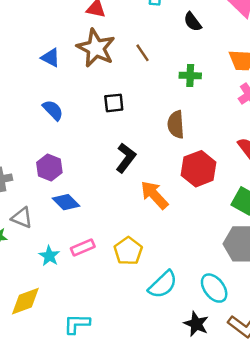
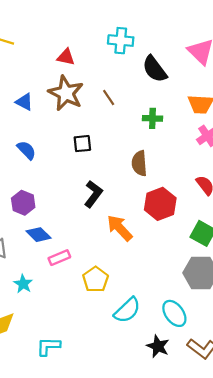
black semicircle: (193, 22) -> (155, 69), size x1.5
pink rectangle: (83, 247) -> (59, 258), moved

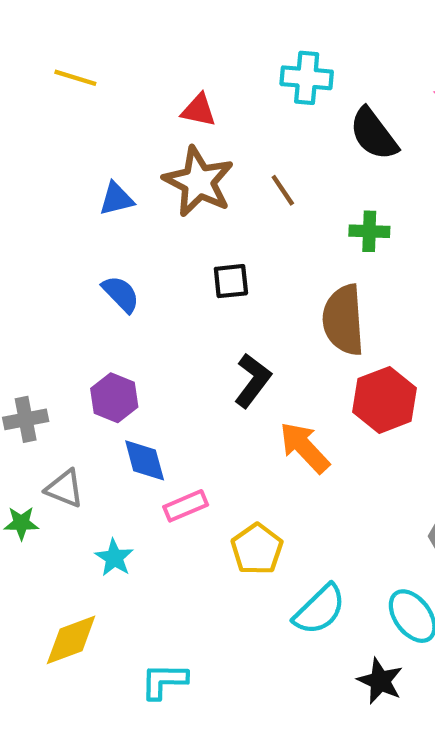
blue triangle: (24, 102) -> (116, 199), turned -42
brown semicircle: (139, 163) -> (343, 320), size x1.4
blue diamond: (39, 235) -> (145, 460), turned 30

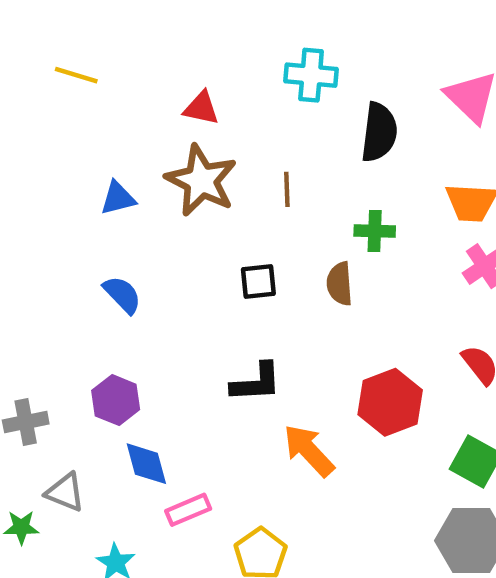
black semicircle: (374, 134) -> (379, 132), turned -136
brown line: (283, 190) -> (287, 189), turned 32
black square: (231, 281) -> (258, 281), moved
brown semicircle: (343, 320) -> (340, 284), moved, size x0.6
black L-shape: (253, 380) -> (256, 382), turned 50

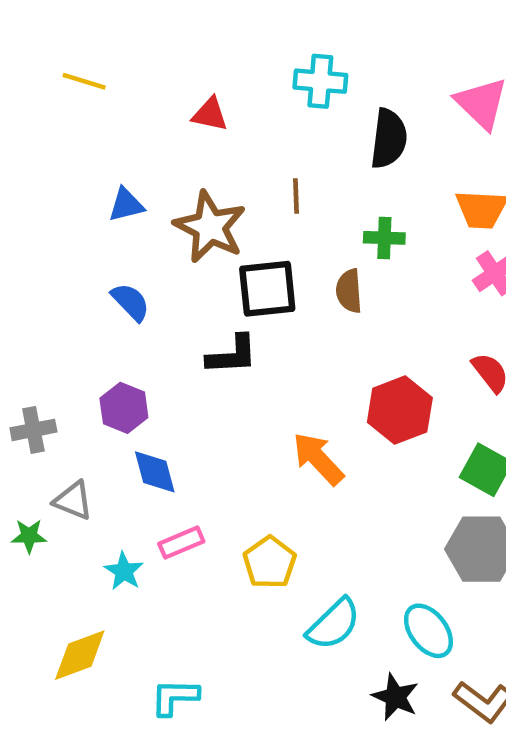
brown star: (201, 181) -> (210, 227), moved
black square: (258, 281) -> (267, 289), size x1.6
black L-shape: (256, 382) -> (232, 355), moved
pink rectangle: (188, 510) -> (181, 543), moved

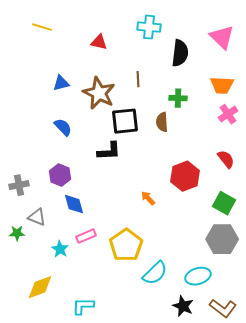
orange arrow: (318, 459) -> (148, 198), size x0.6
yellow pentagon: (270, 562) -> (126, 245), size x1.4
cyan ellipse: (428, 631) -> (198, 276), turned -70

